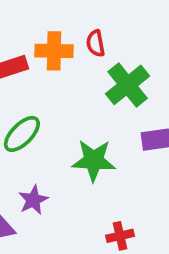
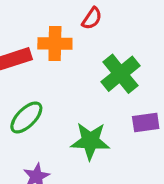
red semicircle: (96, 43) -> (92, 18), moved, turned -135

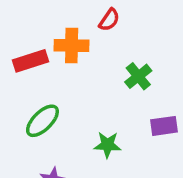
green cross: (120, 74) -> (138, 76), size x0.7
green star: (90, 141) -> (108, 145), size x0.7

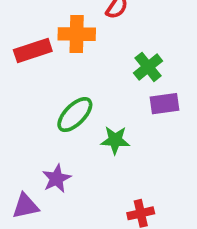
green ellipse: (42, 121) -> (75, 115), moved
purple rectangle: (164, 126) -> (165, 104), moved

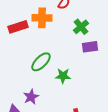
green cross: (148, 67) -> (81, 27), moved
purple rectangle: (165, 104) -> (90, 47), moved

